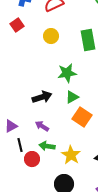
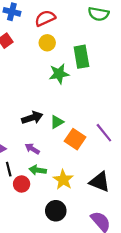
yellow circle: (51, 36) -> (47, 43), moved
green star: (67, 73) -> (59, 74), moved
green triangle: (72, 97) -> (57, 122), moved

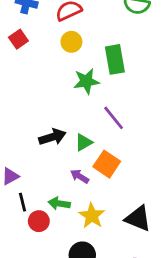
purple line: (104, 133) -> (114, 118), moved
purple arrow: (32, 149) -> (80, 176), moved

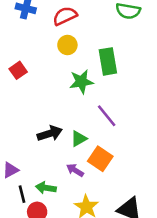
red square: (18, 39) -> (18, 70), moved
green arrow: (59, 203) -> (46, 188), moved

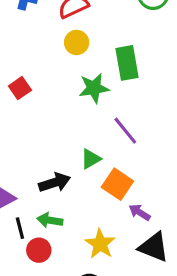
red square: (18, 70) -> (20, 88), moved
black arrow: (50, 133) -> (55, 183), moved
purple arrow: (75, 170) -> (140, 212), moved

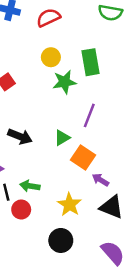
yellow circle: (77, 42) -> (51, 57), moved
purple line: (125, 131) -> (89, 115), turned 60
black arrow: (55, 183) -> (20, 136), moved, turned 40

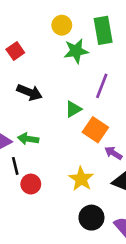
black arrow: (20, 136) -> (30, 92), moved
green arrow: (30, 186) -> (28, 139), moved
black circle: (61, 240) -> (91, 218), moved

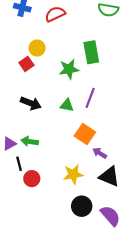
yellow circle: (62, 25) -> (37, 48), moved
red square: (15, 51) -> (26, 64), moved
green triangle: (73, 109) -> (67, 105), moved, turned 40
yellow star: (81, 179) -> (73, 174), turned 30

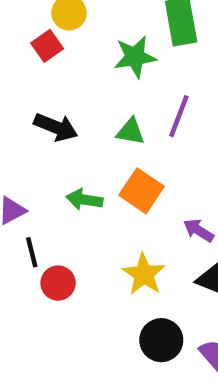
orange square: (85, 134) -> (142, 191), moved
green arrow: (30, 141) -> (84, 200), moved
yellow star: (73, 174) -> (144, 274), turned -30

